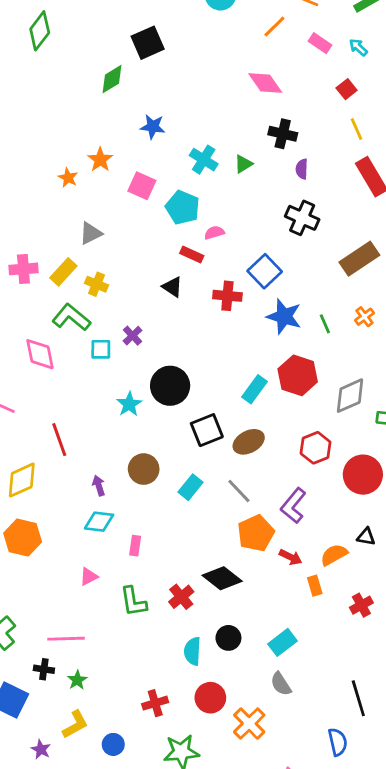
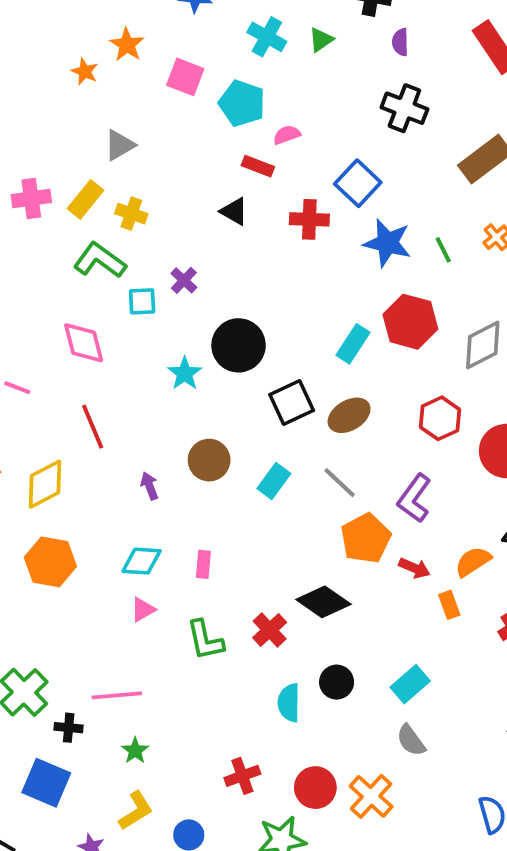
pink diamond: (40, 354) -> (84, 343), moved
cyan diamond: (99, 522) -> (142, 561), moved
black cross: (44, 669) -> (69, 728), moved
red circle: (210, 698) -> (315, 788), moved

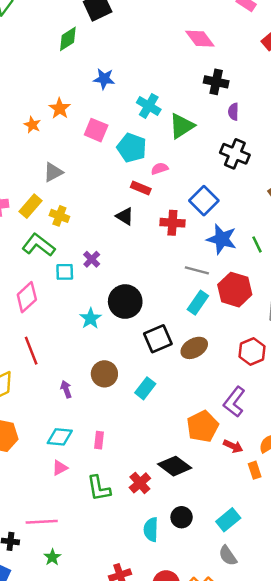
green triangle: (321, 40) -> (182, 126), moved, size x1.6
pink diamond: (84, 343) -> (27, 297), turned 60
gray line: (340, 483) -> (197, 270), moved, turned -30

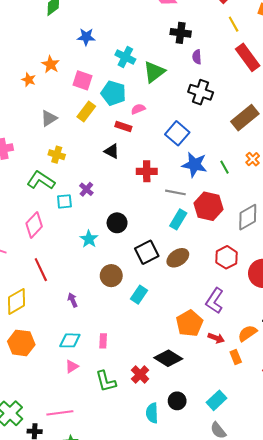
yellow rectangle: (31, 206) -> (86, 111), moved
red cross: (172, 223) -> (147, 171), moved
black circle: (125, 302) -> (117, 223), size x0.7
brown circle: (104, 374) -> (111, 276), moved

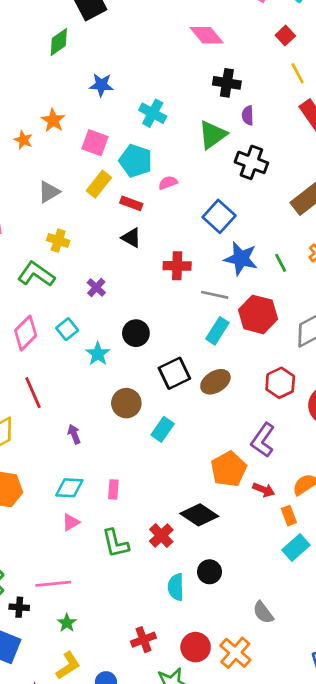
green triangle: (154, 72) -> (213, 135), moved
red rectangle: (123, 126) -> (131, 203), moved
cyan square: (64, 201) -> (67, 329), moved, turned -35
cyan rectangle: (217, 400) -> (296, 548), moved

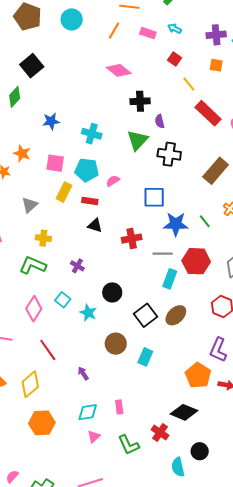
blue square: (219, 216) -> (154, 197), turned -30

